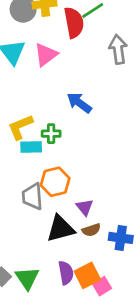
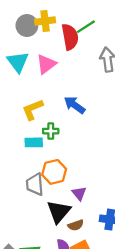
yellow L-shape: (20, 127) -> (33, 109), moved
black triangle: (61, 229) -> (59, 212), turned -35
brown semicircle: (91, 230) -> (76, 225), moved

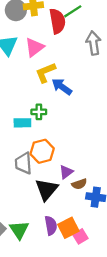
yellow L-shape: (33, 109) -> (45, 72), moved
purple triangle: (79, 193) -> (66, 172), turned 32
brown semicircle: (76, 225) -> (79, 184), moved

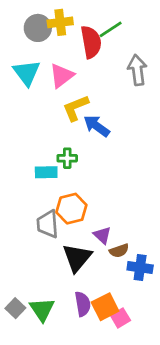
purple triangle: (66, 172) -> (102, 235), turned -40

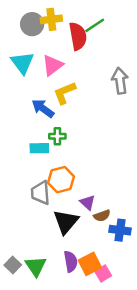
gray arrow: (137, 70) -> (120, 81), moved
blue arrow: (97, 126) -> (43, 108), moved

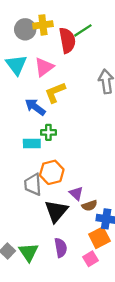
orange square: (90, 264) -> (99, 238), moved

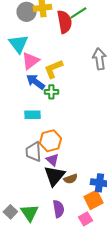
pink triangle: (44, 67) -> (30, 61), moved
green cross: (48, 132) -> (51, 92), moved
purple triangle: (76, 193) -> (52, 160), moved
brown semicircle: (89, 206) -> (70, 179), moved

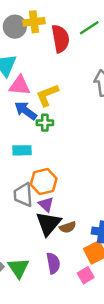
green line: (78, 13) -> (89, 28), moved
pink triangle: (30, 61) -> (20, 85), turned 42

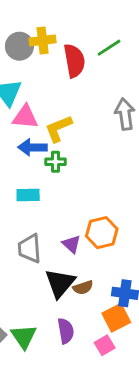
blue arrow: (26, 111) -> (32, 147), turned -35
orange hexagon: (44, 182) -> (102, 233), moved
purple triangle: (46, 204) -> (71, 244), moved

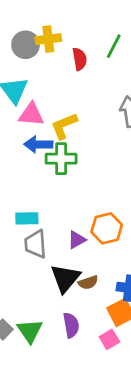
green line: (109, 48) -> (114, 46), turned -30
red semicircle: (74, 61) -> (80, 59), size x0.7
green cross: (56, 162) -> (61, 159), size x1.5
cyan rectangle: (28, 195) -> (27, 218), moved
purple triangle: (71, 244) -> (77, 240), turned 48

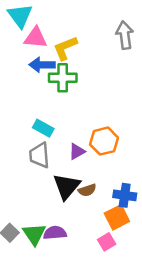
cyan rectangle: (27, 218) -> (43, 128), moved, turned 30
purple semicircle: (71, 325) -> (55, 233), moved, turned -85

